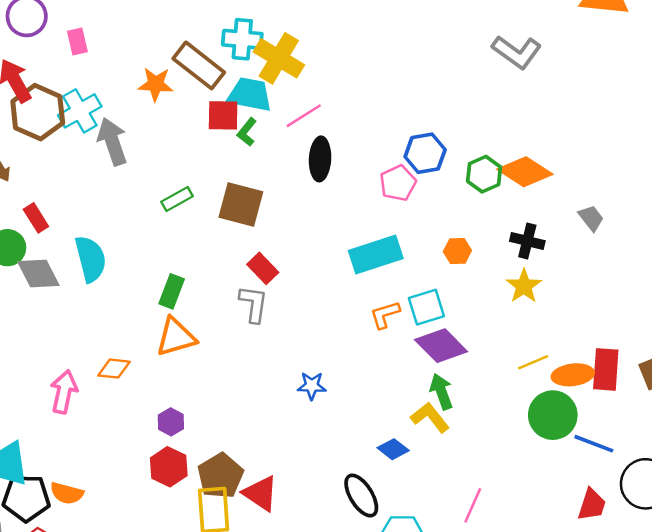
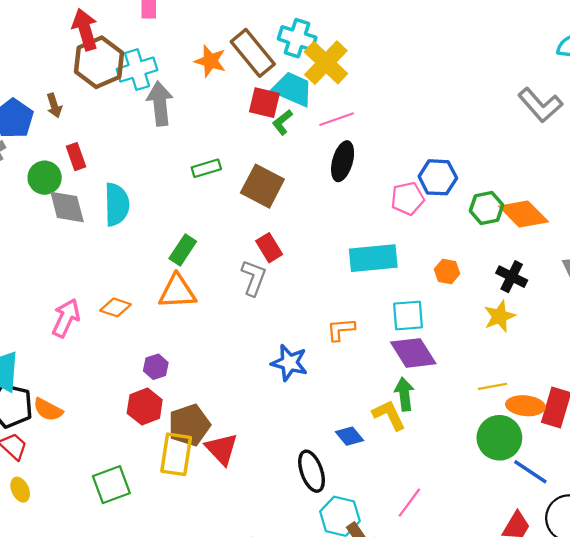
orange L-shape: (385, 315) -> (341, 329), moved
blue star: (312, 386) -> (289, 363), size x1.4

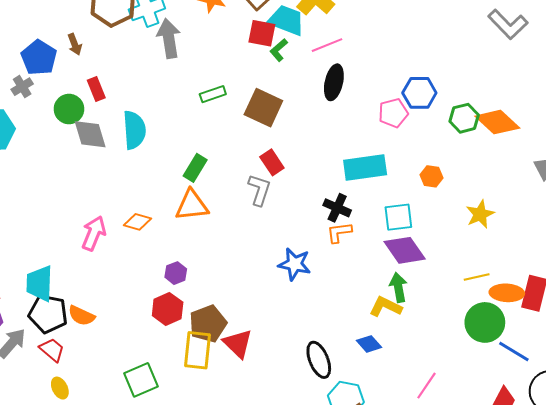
black cross: (512, 277) -> (337, 208), moved
yellow L-shape: (389, 415) -> (385, 307), turned -36
blue diamond: (349, 436) -> (369, 344), moved
pink line: (409, 503) -> (426, 386), moved

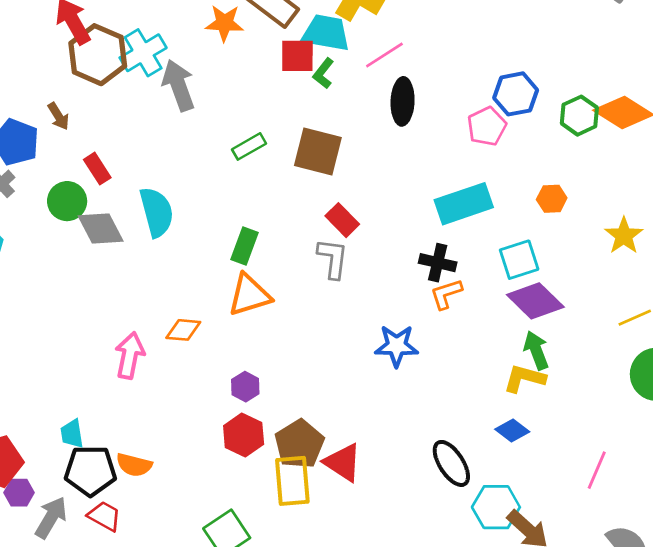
cyan trapezoid: (39, 284) -> (72, 434), size x0.6

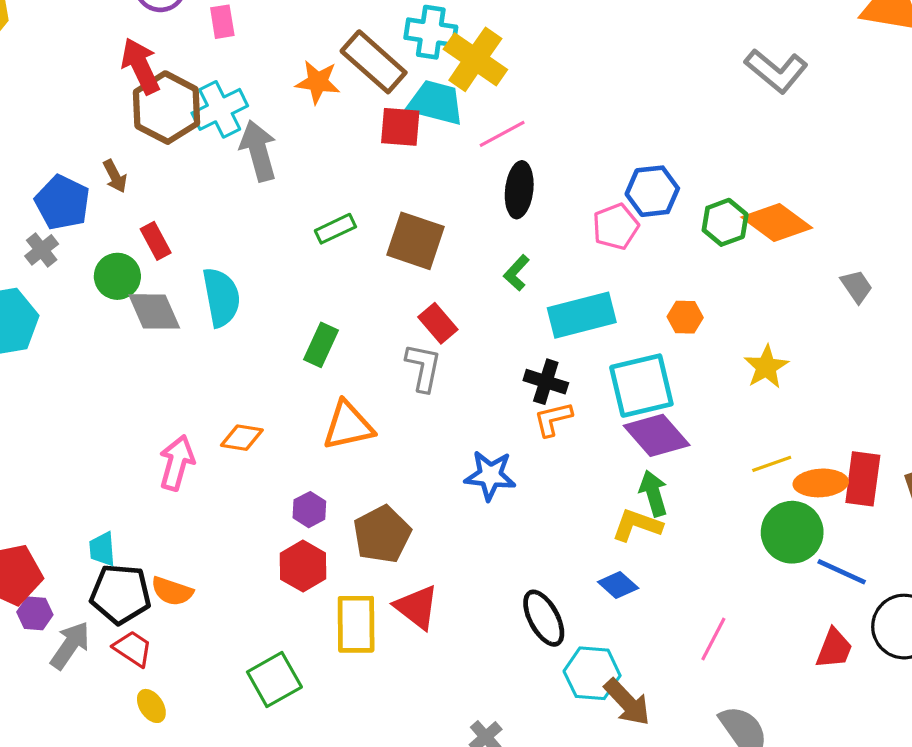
green L-shape: (323, 73) -> (517, 273), moved
cyan square: (519, 260) -> (641, 386), size x1.4
orange triangle: (249, 295) -> (348, 426), moved
brown pentagon: (299, 444) -> (382, 534), moved

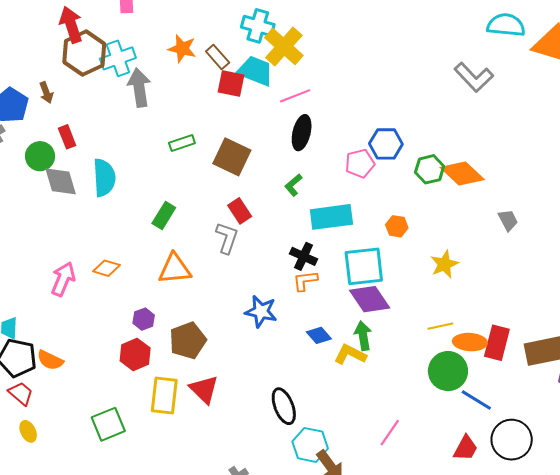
brown rectangle: (374, 62) -> (218, 57), moved, size x0.6
blue diamond: (618, 585) -> (319, 335), moved

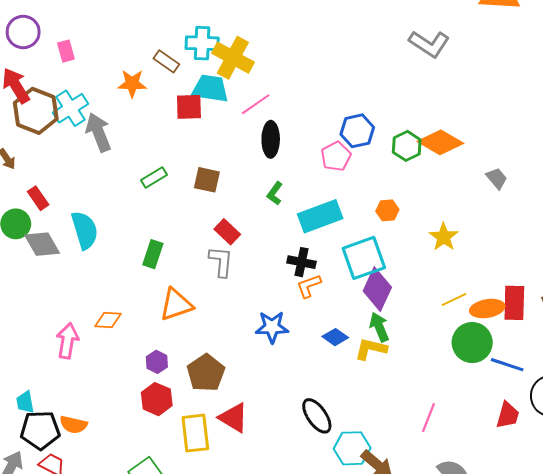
brown rectangle: (218, 57) -> (166, 61), moved
brown square: (232, 157) -> (207, 180), size x0.7
purple diamond: (370, 299) -> (377, 289), turned 72

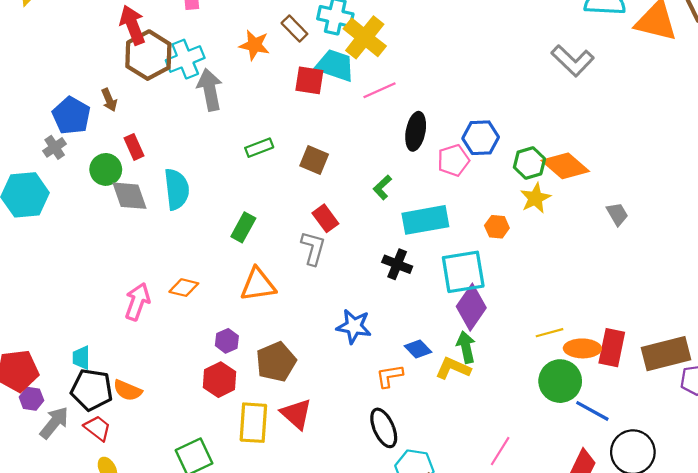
black ellipse: (271, 139) -> (416, 131), moved
yellow star: (444, 237) -> (535, 198), moved
orange L-shape: (309, 286) -> (390, 376), moved

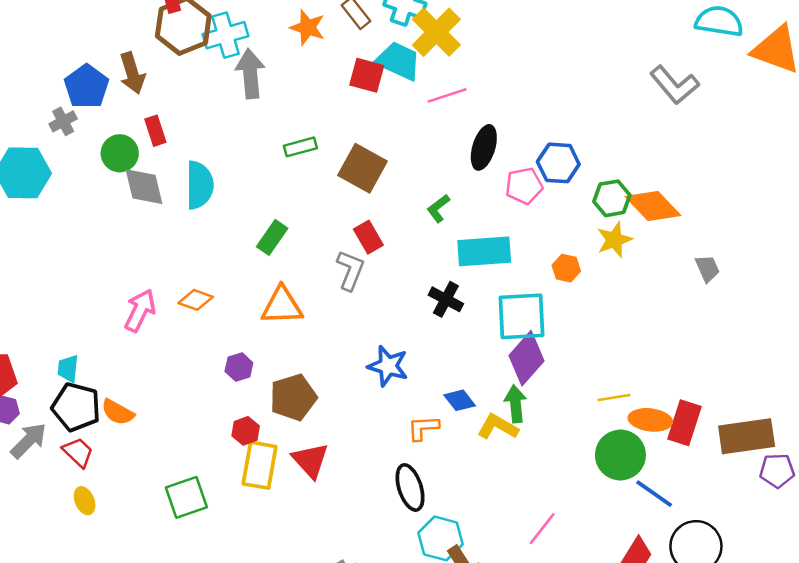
brown arrow: (109, 100) -> (132, 73), size x1.5
brown square: (314, 160) -> (362, 168), size x1.4
red hexagon: (220, 380) -> (246, 431), moved, size x0.7

